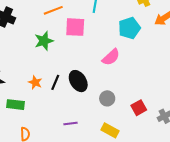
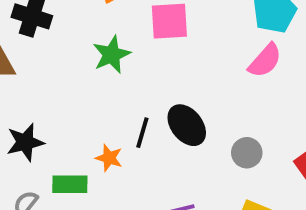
pink semicircle: (111, 57) -> (265, 61), moved
orange star: (35, 82) -> (109, 158), moved

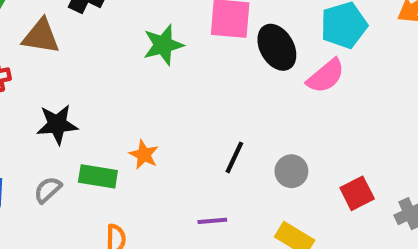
black ellipse: (187, 125) -> (277, 47), moved
black line: (142, 133) -> (234, 157), moved

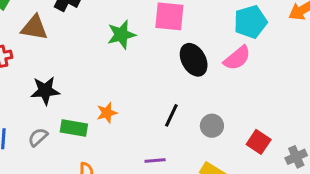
black ellipse: (277, 47) -> (194, 60), moved
orange star: (144, 155) -> (107, 113), turned 30
red square: (357, 193) -> (259, 142), turned -30

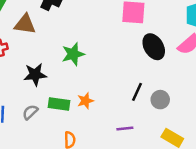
green star: (121, 35) -> (73, 54), moved
orange star: (107, 113) -> (85, 101), moved
gray circle: (212, 126) -> (160, 100), moved

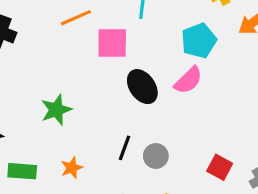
green star: (73, 54) -> (56, 110), moved
orange star: (85, 101) -> (72, 168), moved

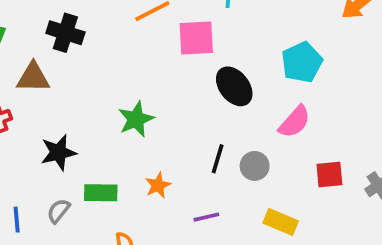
cyan pentagon: (199, 41) -> (302, 62), moved
pink semicircle: (188, 80) -> (295, 122), moved
red square: (220, 167) -> (329, 175), turned -30

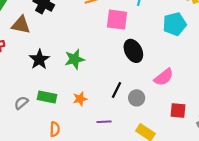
cyan pentagon: (302, 62) -> (175, 24), moved
black star: (58, 152) -> (39, 59), moved, turned -30

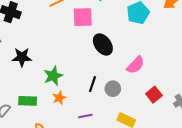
black star: (39, 59) -> (22, 57), moved, turned -30
green star: (75, 59) -> (53, 76), moved
red square: (178, 111) -> (154, 95), turned -35

